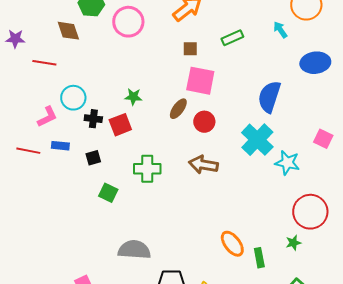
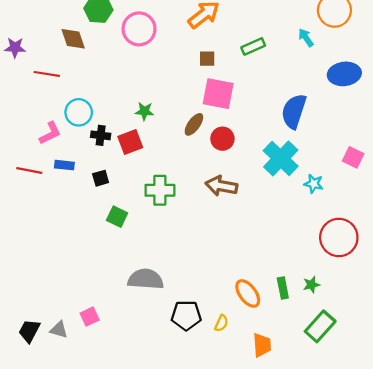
cyan star: (287, 163) -> (314, 184), size x0.7
green star: (293, 243) -> (311, 285), moved
orange ellipse: (232, 244) -> (248, 293), moved

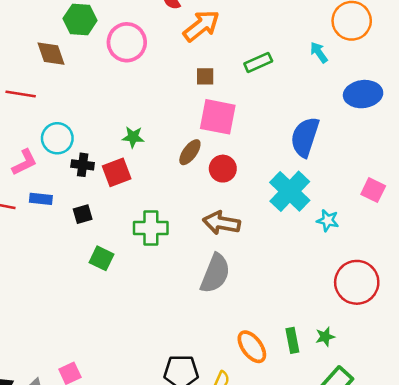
gray semicircle: (146, 279) -> (215, 273), moved, turned 108

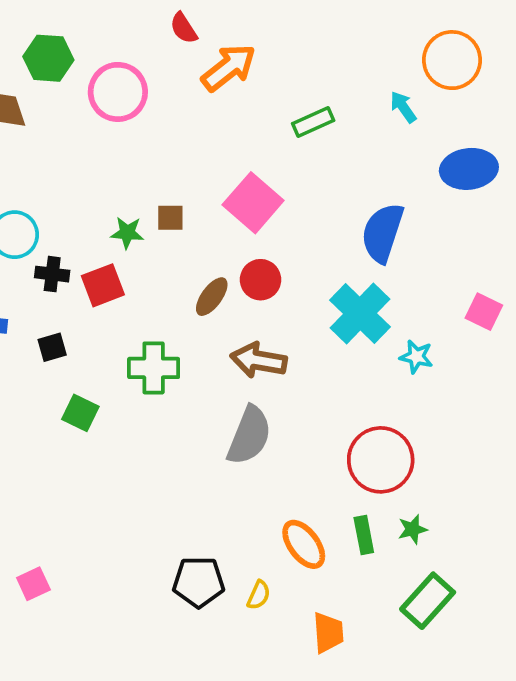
brown square: (205, 76) -> (170, 218), moved
pink square: (218, 117) -> (253, 203), turned 30
brown ellipse: (190, 152) -> (212, 297), moved
red circle: (357, 282) -> (381, 460), moved

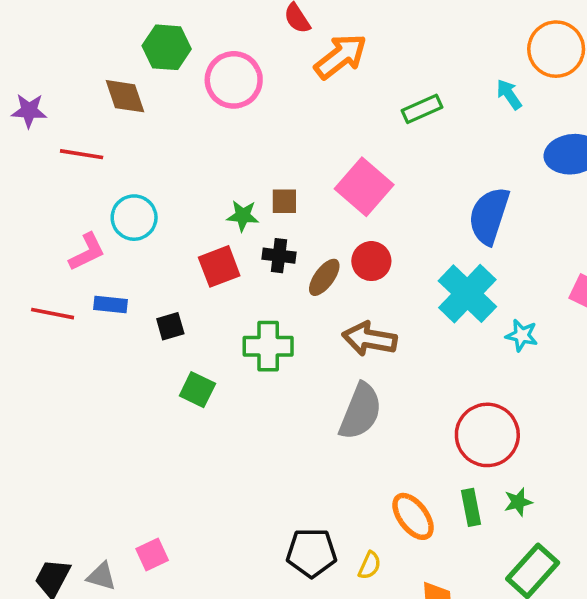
black cross: (52, 274) -> (279, 256), moved

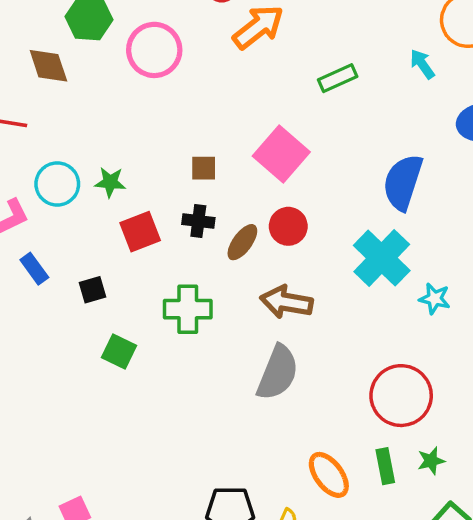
green star: (243, 216) -> (110, 182), moved
blue rectangle: (111, 305) -> (34, 269), turned 48

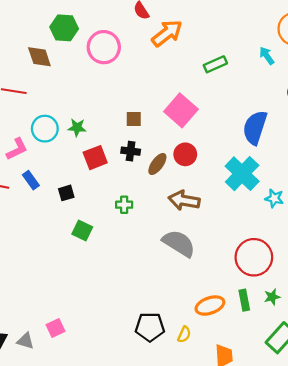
green cross: (188, 309) -> (124, 205), size x0.6
gray semicircle: (278, 373) -> (179, 243), turned -80
orange ellipse: (329, 475) -> (210, 306), turned -72

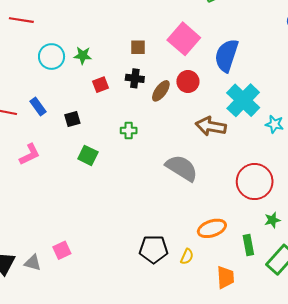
blue semicircle: (255, 128) -> (226, 55), moved
pink L-shape: (17, 149) -> (30, 154), moved
red square: (95, 158) -> (100, 85), size x0.7
brown arrow: (184, 200) -> (211, 126), moved
green rectangle: (244, 300) -> (248, 245), moved

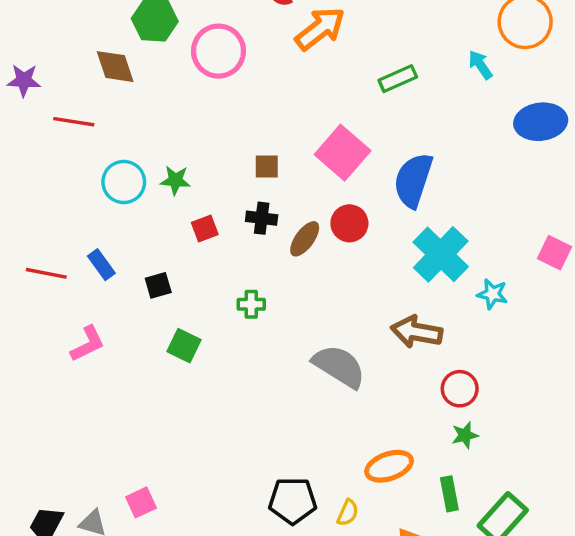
brown arrow: (211, 126) -> (417, 332), moved
red circle: (255, 182) -> (460, 389), size x0.6
green star: (272, 220) -> (465, 435), moved

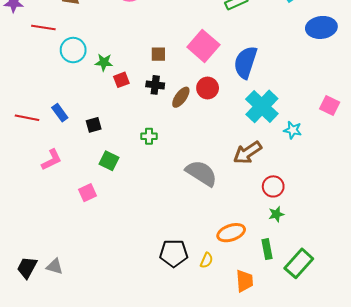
cyan circle: (124, 182) -> (73, 50), moved
red square: (205, 228) -> (121, 80), moved
brown arrow: (417, 332) -> (248, 153), turned -44
pink square: (141, 502) -> (87, 193), moved

